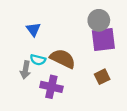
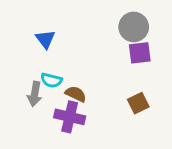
purple square: (103, 39) -> (140, 53), size x0.7
brown semicircle: (63, 59) -> (76, 94), moved, size x0.6

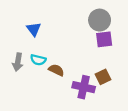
gray arrow: (35, 94) -> (18, 62), moved
purple cross: (70, 117) -> (84, 87), moved

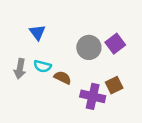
gray circle: (100, 20) -> (89, 47), moved
purple square: (104, 39) -> (115, 44), turned -30

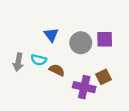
blue triangle: (37, 32) -> (51, 35), moved
purple square: (115, 44) -> (105, 39), turned 36

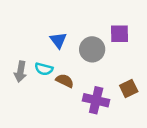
purple square: (105, 39) -> (120, 34), moved
brown square: (103, 77) -> (129, 89), moved

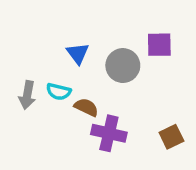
brown square: (129, 89) -> (171, 137), moved
purple cross: (96, 100) -> (109, 133), moved

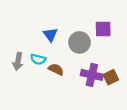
purple cross: (109, 133) -> (92, 75), moved
brown square: (171, 137) -> (111, 77), moved

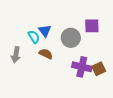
cyan semicircle: (38, 59) -> (34, 37), moved, turned -136
brown semicircle: (56, 69) -> (46, 54), moved

